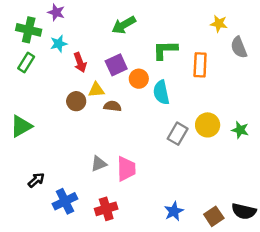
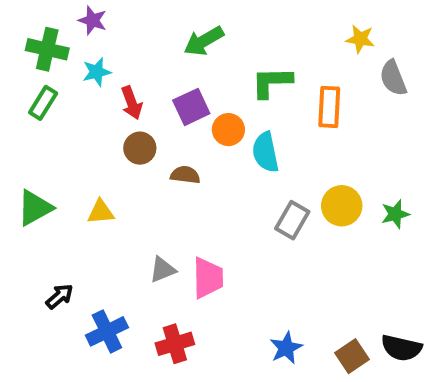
yellow triangle: (96, 90) -> (101, 212), moved
brown circle: (76, 101) -> (140, 148), moved
green star: (240, 130) -> (395, 214), turned -30

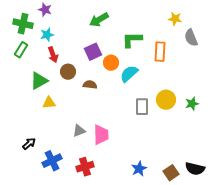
red arrow: (132, 103) -> (53, 55), moved
cyan semicircle: (265, 152) -> (129, 74), turned 60
green triangle: (35, 208) -> (39, 81), moved
gray rectangle: (292, 220) -> (142, 107), turned -30

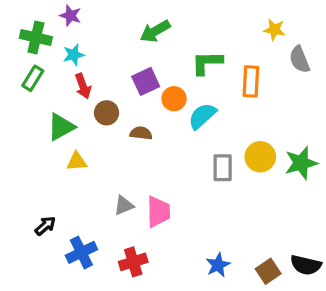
green star: (192, 104) -> (301, 163), size x1.5

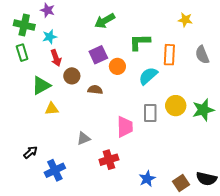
gray semicircle: (300, 59) -> (202, 55), moved
green rectangle: (33, 78) -> (22, 53), turned -49
cyan semicircle: (202, 116) -> (148, 76), moved
pink trapezoid: (158, 212) -> (125, 127), moved
red cross: (133, 262) -> (109, 160), moved

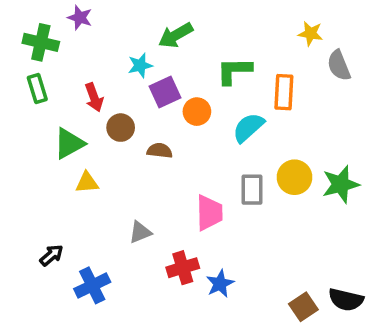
cyan star: (50, 37) -> (140, 65), moved
gray semicircle: (202, 55) -> (339, 65), moved
blue star: (147, 179) -> (220, 284), moved

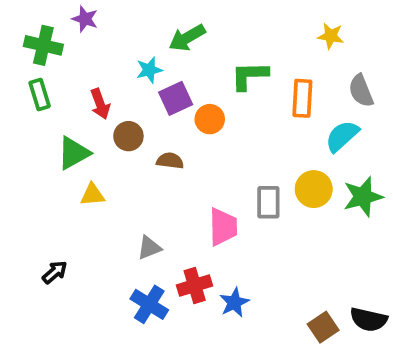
gray semicircle: (339, 65) -> (361, 91), moved
cyan semicircle: (248, 128) -> (342, 136), moved
blue cross: (92, 285) -> (149, 304), moved, turned -32

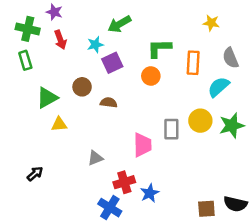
red arrow: (100, 104) -> (60, 40), moved
orange circle: (210, 119) -> (151, 76), moved
blue cross: (149, 304) -> (110, 208), moved
brown square: (323, 327) -> (206, 209), turned 30

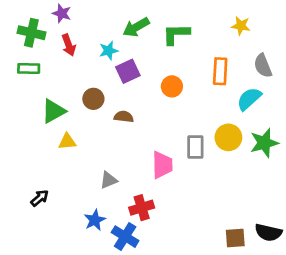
green L-shape: (159, 48) -> (176, 34), moved
green rectangle: (25, 60) -> (29, 68), turned -72
blue star: (150, 193) -> (95, 220), moved

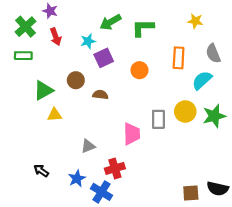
green cross: (31, 33) -> (26, 27), turned 35
black arrow: (40, 198) -> (41, 171), moved, turned -104

